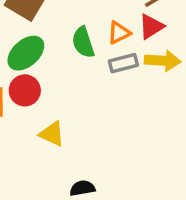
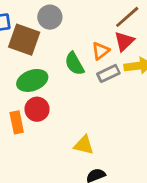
green ellipse: (26, 53) -> (32, 80), turned 32
yellow triangle: (52, 134) -> (84, 145), moved

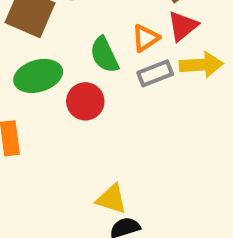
red circle: (37, 109) -> (85, 101), moved
yellow triangle: (84, 145) -> (112, 199), moved

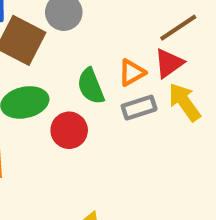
yellow arrow: (201, 65) -> (184, 102), turned -126

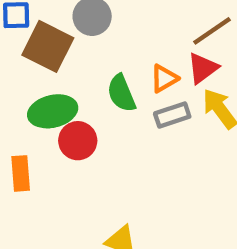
red circle: (69, 130) -> (78, 141), moved

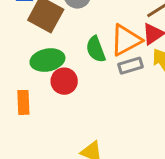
orange triangle: (164, 78) -> (126, 40), size x1.6

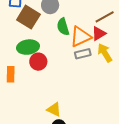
green semicircle: (96, 49) -> (63, 27), moved

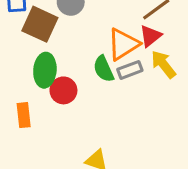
green semicircle: (63, 27) -> (104, 69), moved
green ellipse: (28, 47) -> (45, 70), turned -70

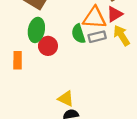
orange triangle: (123, 44) -> (94, 18), turned 30

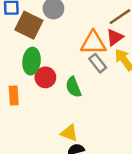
green semicircle: (78, 34) -> (73, 87), moved
gray rectangle: (97, 37) -> (98, 63), turned 70

